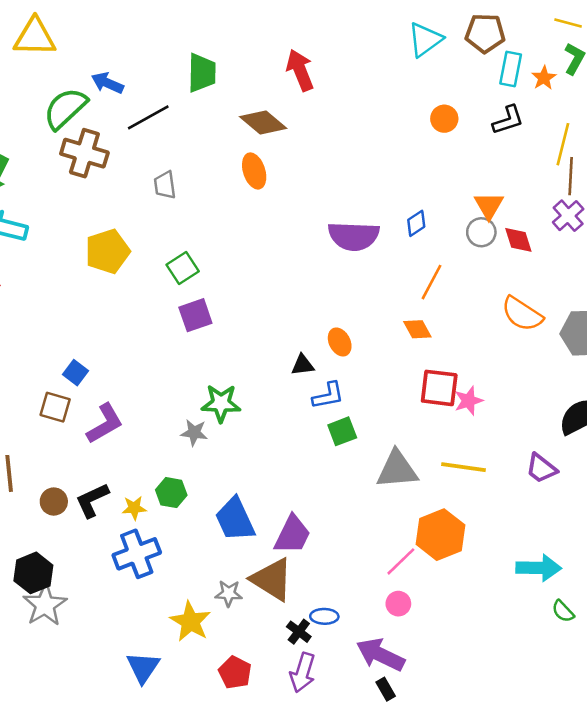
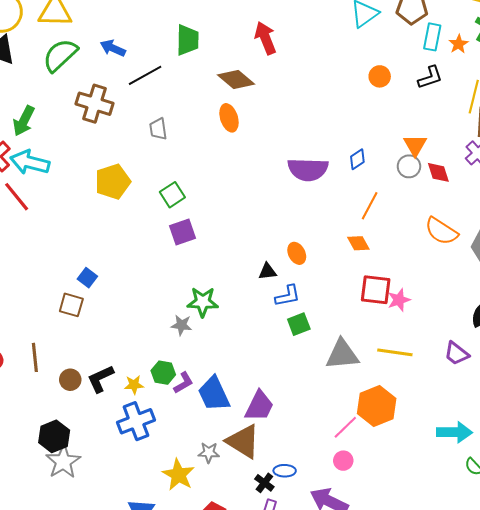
green semicircle: (65, 108) -> (60, 55), moved
purple L-shape: (105, 424) -> (183, 383), moved, size x0.7

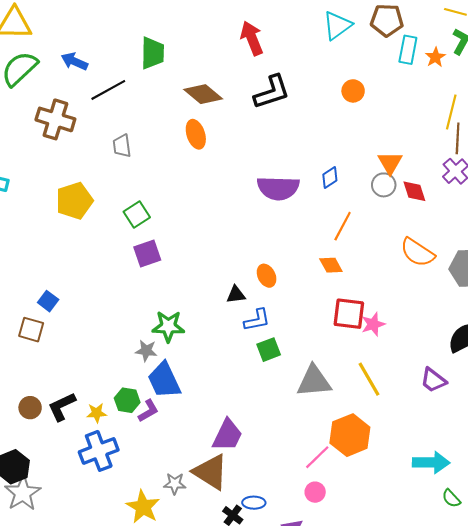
red arrow: (265, 38) -> (252, 38), moved
black L-shape: (430, 77) -> (272, 92), moved, size x1.4
yellow line: (395, 352) -> (369, 379), turned 52
blue trapezoid: (214, 394) -> (164, 380), moved

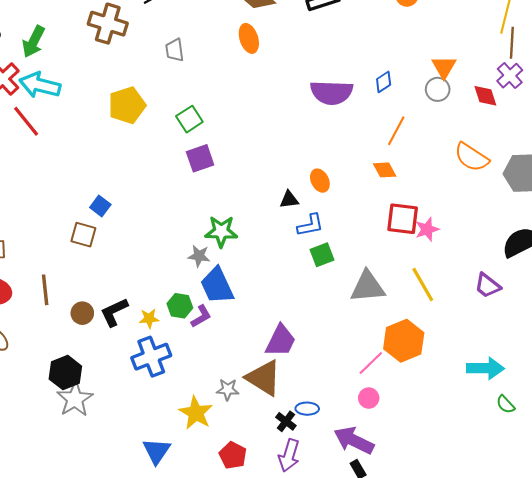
red diamond: (414, 191) -> (485, 96), moved

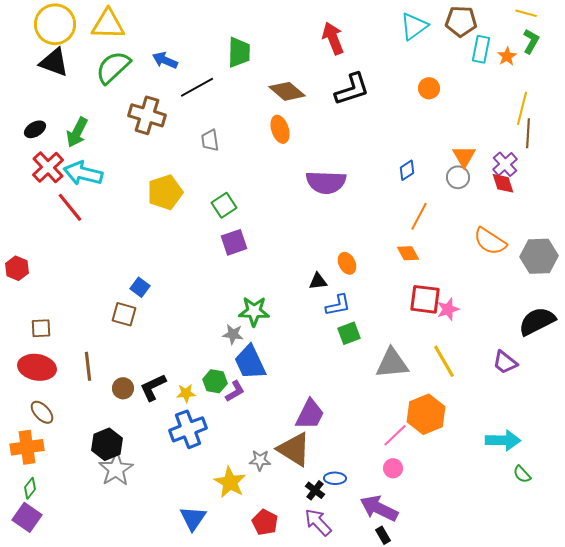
purple cross: (510, 76) -> (505, 164), moved
purple semicircle: (332, 93) -> (326, 182), moved
purple arrow: (289, 455) -> (318, 522), turned 120

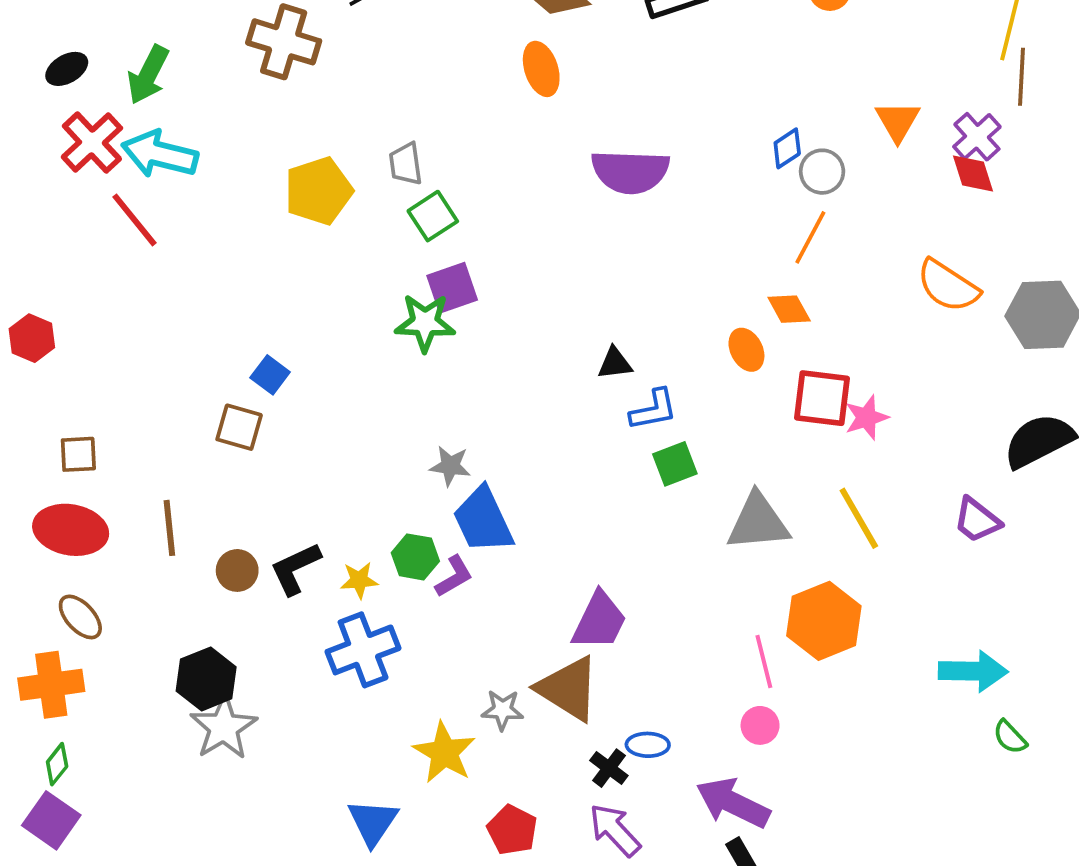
gray trapezoid: (210, 140) -> (406, 164), moved
gray circle: (458, 177) -> (822, 172), moved
orange ellipse: (347, 263) -> (746, 350), moved
green star: (254, 311) -> (425, 323), moved
pink line: (395, 435) -> (764, 662), turned -60

